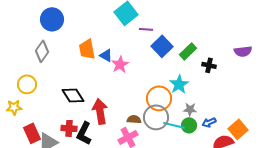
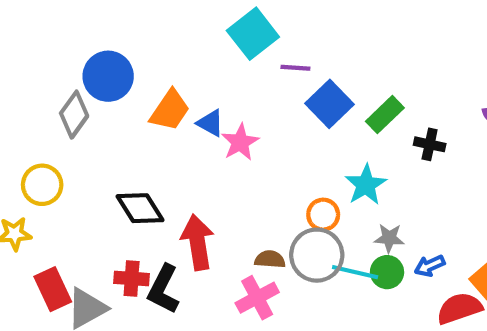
blue circle: (52, 19) -> (108, 76), moved
orange trapezoid: (87, 49) -> (170, 110), turned -135
orange circle: (159, 98) -> (323, 215), size x0.6

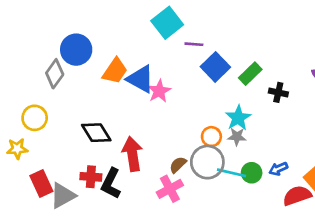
blue triangle: (210, 123) -> (140, 79), size x1.6
gray star: (389, 238) -> (237, 137), moved
brown semicircle: (270, 259) -> (178, 165), turned -48

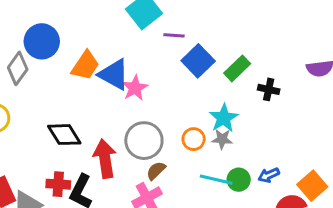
gray circle: (207, 162) -> (144, 141), moved

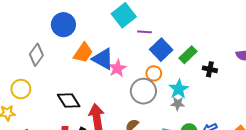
blue circle: (42, 41) -> (63, 25), moved
orange circle: (194, 139) -> (154, 73), moved
gray circle: (144, 141) -> (143, 91), moved

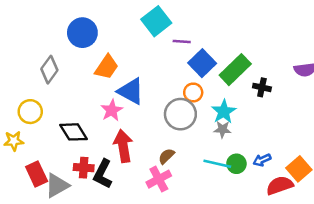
green rectangle: (188, 55) -> (235, 70), size x1.4
blue triangle: (103, 59) -> (131, 91), moved
pink star: (117, 68) -> (112, 110), moved
black diamond: (69, 100) -> (74, 132), moved

